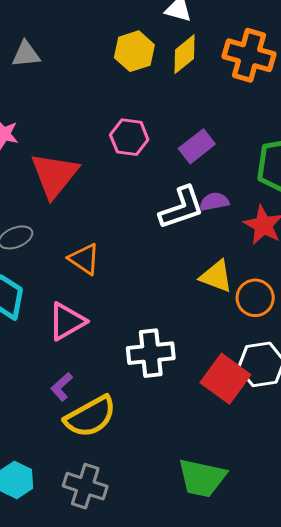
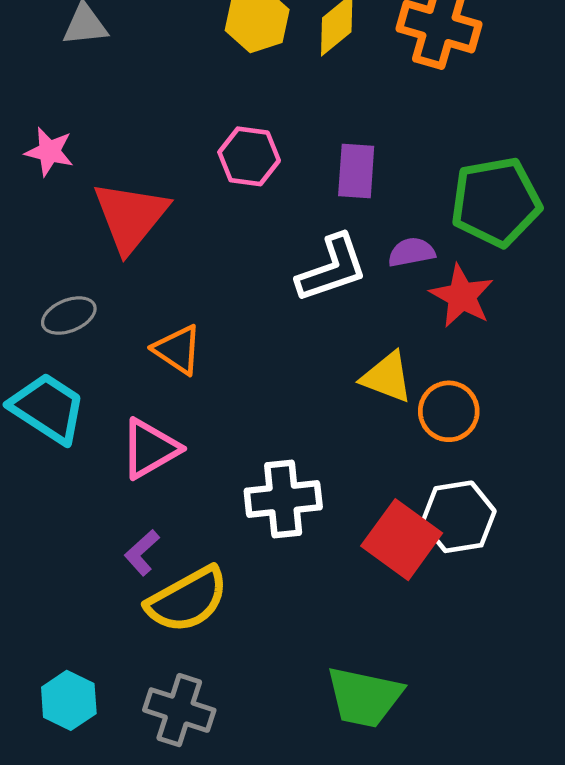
purple rectangle: (197, 146) -> (356, 171), turned -48
purple semicircle: (214, 202) -> (411, 252), moved

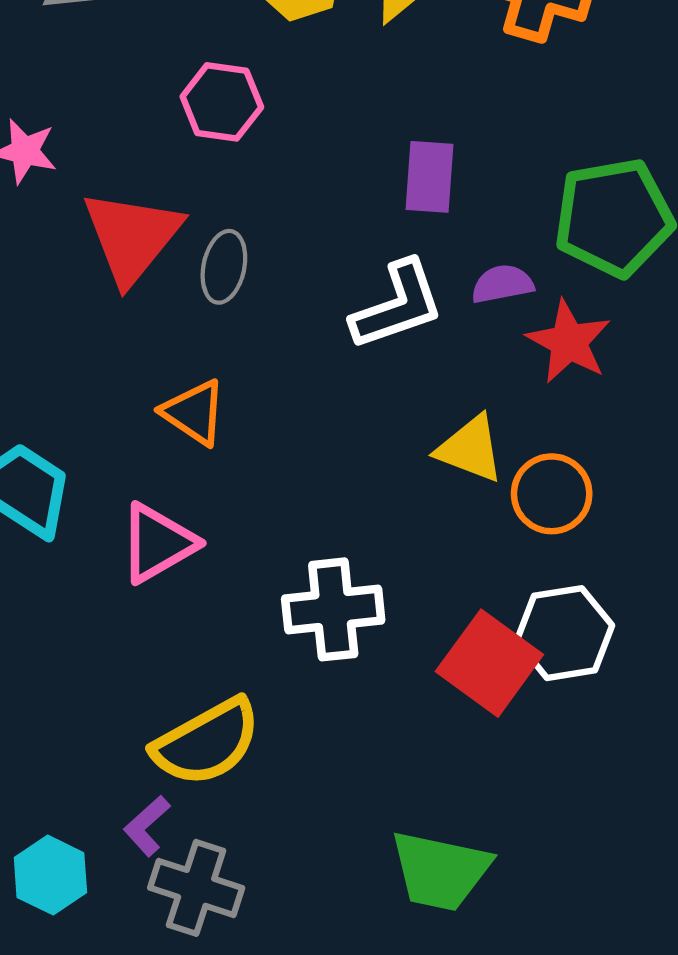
pink hexagon: (249, 156) -> (222, 102), moved
gray ellipse: (69, 316) -> (224, 267), moved, turned -56
purple L-shape: (142, 553) -> (147, 826), moved

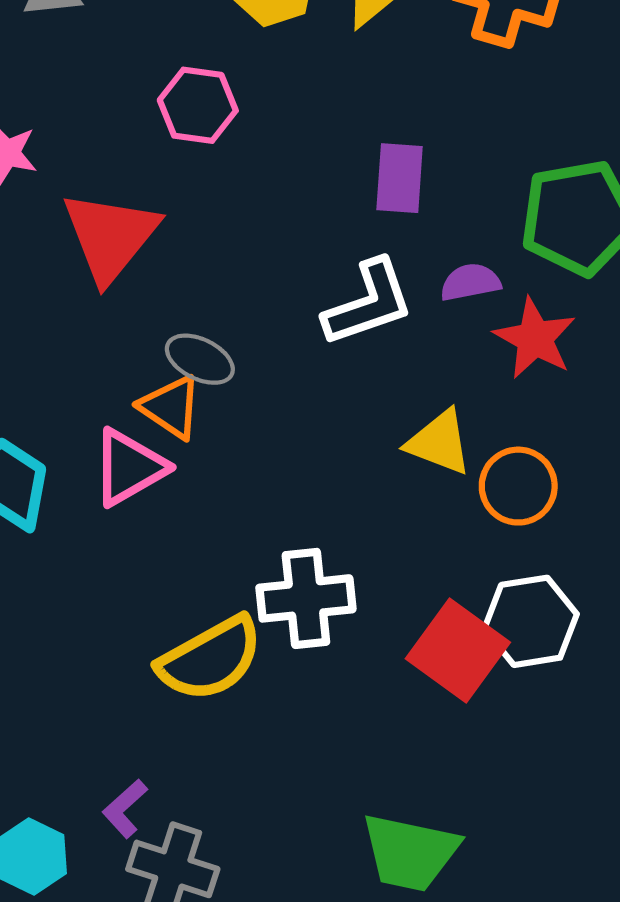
gray ellipse: (224, 267) -> (200, 359), moved, turned -76
pink triangle: (158, 543) -> (129, 467), moved
yellow semicircle: (207, 742) -> (210, 659), moved

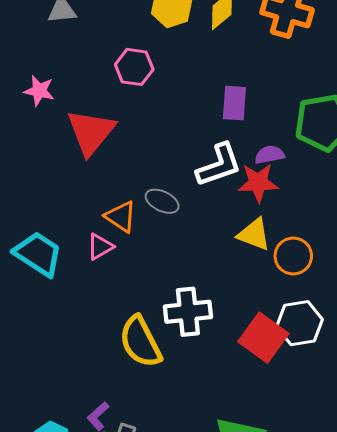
red star: (535, 338) -> (258, 183), moved, turned -30
gray ellipse: (200, 359) -> (162, 201), moved
pink triangle: (129, 467) -> (100, 247), size x0.7
yellow semicircle: (210, 659) -> (140, 342), turned 92

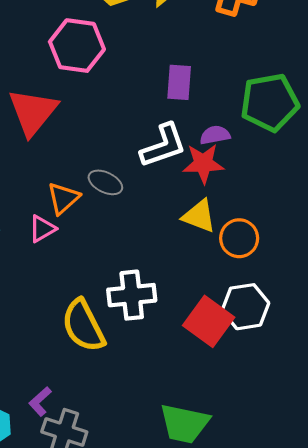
pink hexagon: (134, 67) -> (77, 46), size x1.4
orange triangle: (121, 217) -> (63, 198), turned 44

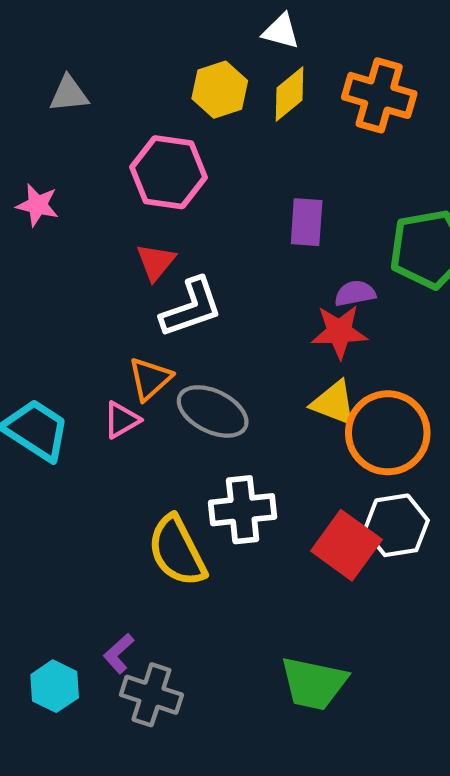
red triangle: (33, 112) -> (156, 262), moved, size x0.6
white L-shape: (163, 146) -> (191, 308), moved
gray ellipse: (105, 182) -> (213, 411), moved, size x1.5
orange circle: (239, 238) -> (388, 433), size x1.6

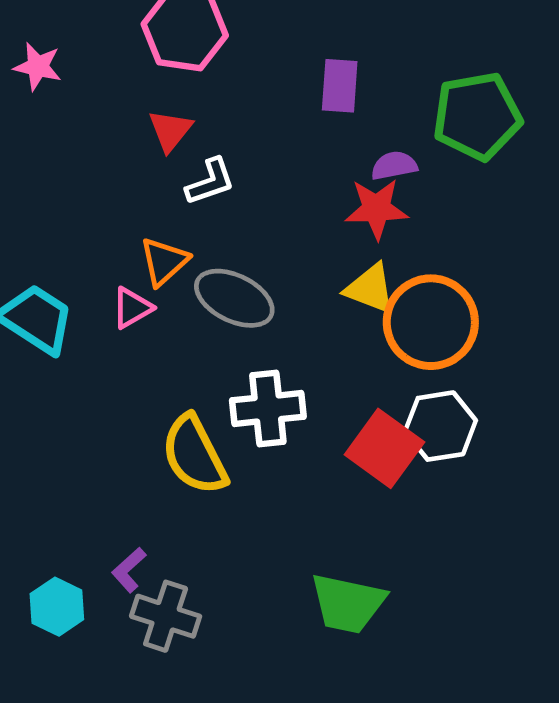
white L-shape: (191, 308) -> (210, 182), size x0.7

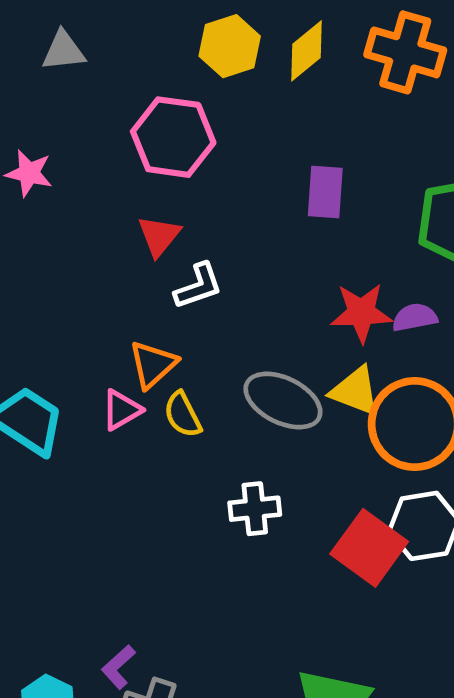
purple semicircle: (394, 166) -> (415, 317), moved
gray ellipse: (234, 298) -> (283, 400), moved
white cross: (268, 408) -> (255, 509), size x0.7
yellow semicircle: (194, 455) -> (183, 415), moved, size x0.6

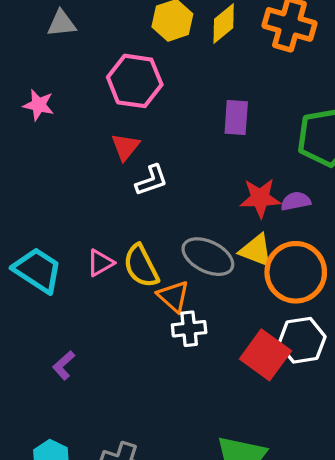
orange triangle: (153, 364) -> (173, 296), moved, turned -36
yellow semicircle: (183, 415) -> (141, 266), size x1.4
purple L-shape: (118, 667) -> (64, 365), moved

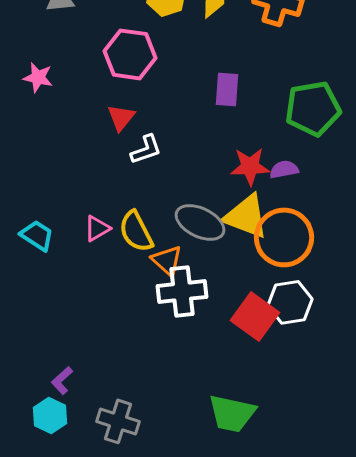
yellow triangle: (256, 250) -> (246, 216), size x1.4
cyan trapezoid: (38, 270) -> (37, 235), size x0.7
white cross: (189, 329) -> (182, 291), size x1.5
purple L-shape: (64, 365) -> (62, 380), moved

